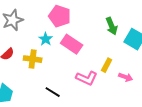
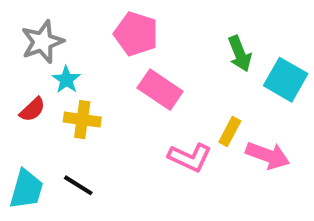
cyan star: (46, 39) -> (66, 80), moved
pink arrow: (126, 77) -> (268, 155), size x1.5
black line: (53, 92) -> (78, 185), moved

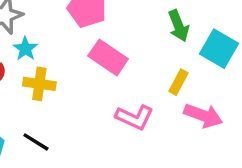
yellow rectangle: (230, 131) -> (179, 82), moved

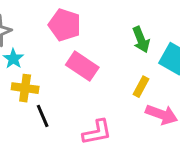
pink L-shape: (134, 117) -> (97, 132), moved, turned -36
black line: (36, 142) -> (43, 116), moved, turned 35

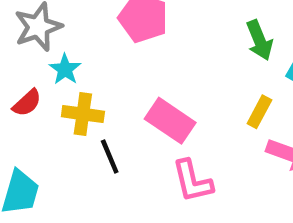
pink rectangle: (82, 66) -> (170, 121), moved
pink L-shape: (97, 132) -> (192, 181), turned 88

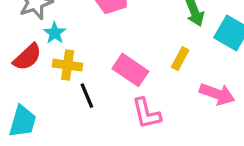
red semicircle: (27, 103) -> (27, 57), size x1.4
yellow rectangle: (259, 112) -> (180, 59), moved

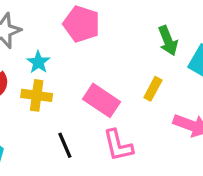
cyan star: (55, 33) -> (38, 62), moved
black line: (87, 96) -> (65, 145), moved

